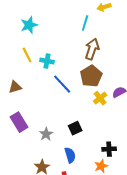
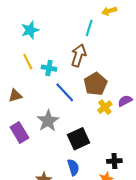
brown arrow: (92, 49) -> (79, 55), moved
black square: (75, 128) -> (79, 139), size x1.5
gray star: (46, 134) -> (48, 121), moved, size x1.5

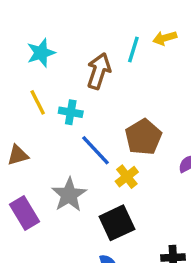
yellow arrow: (109, 11) -> (165, 38), moved
brown arrow: (79, 55) -> (99, 71), moved
yellow cross: (105, 107) -> (127, 177), moved

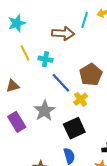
cyan star: (41, 53) -> (17, 23), moved
brown arrow: (99, 71) -> (63, 33), turned 75

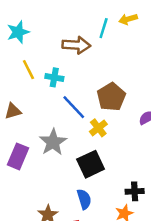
purple rectangle: (17, 122) -> (18, 156), turned 54

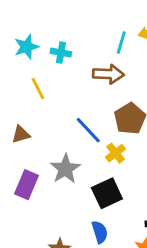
brown arrow: (76, 45) -> (108, 74), moved
cyan cross: (54, 77) -> (61, 53), moved

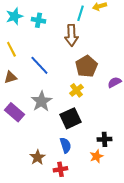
brown arrow: (108, 74) -> (71, 35), turned 85
yellow line: (38, 88) -> (11, 49), moved
blue line: (88, 130) -> (39, 65), moved
purple rectangle: (26, 185) -> (14, 112), turned -72

